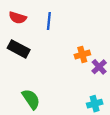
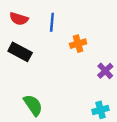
orange cross: (82, 55) -> (78, 44), moved

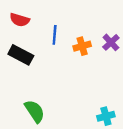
blue line: (52, 22) -> (55, 35), moved
purple cross: (105, 71) -> (111, 42), moved

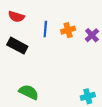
orange cross: (82, 46) -> (68, 30), moved
green semicircle: (35, 111) -> (29, 92), turned -30

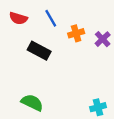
blue line: (45, 29) -> (51, 18), moved, turned -35
black rectangle: (17, 46) -> (39, 51), moved

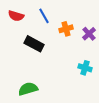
green semicircle: (32, 103) -> (28, 89), turned -42
cyan cross: (98, 107) -> (85, 68), moved, turned 32

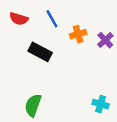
cyan cross: (85, 68) -> (101, 104), moved
green semicircle: (28, 89) -> (33, 105), turned -54

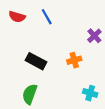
orange cross: (78, 34) -> (74, 60), moved
black rectangle: (40, 52) -> (36, 61), moved

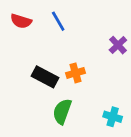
orange cross: (74, 60) -> (75, 73), moved
green semicircle: (30, 94) -> (62, 111), moved

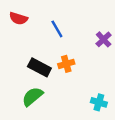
blue line: (58, 21) -> (57, 29), moved
green semicircle: (62, 111) -> (32, 97), moved, turned 30

